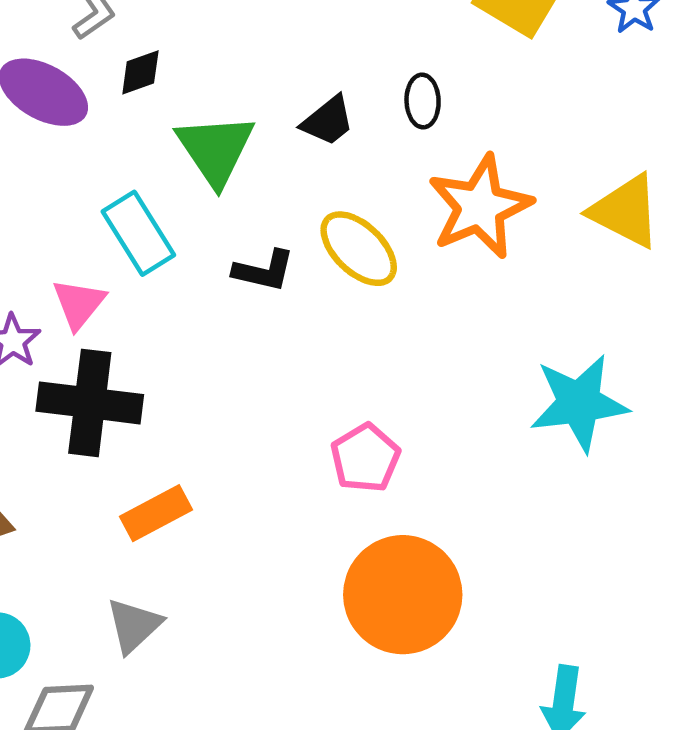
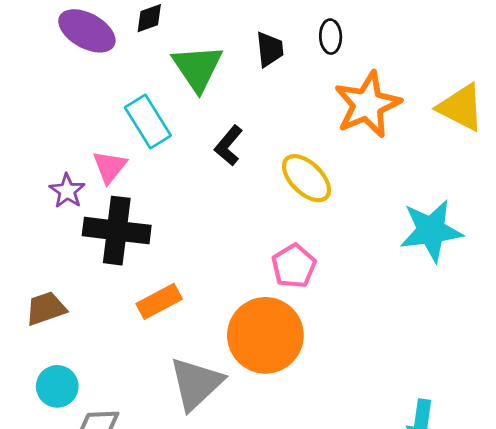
black trapezoid: (328, 121) -> (270, 49), turned -57
yellow ellipse: (359, 249) -> (306, 178), moved
black L-shape: (264, 271) -> (229, 146), turned 117
orange circle: (403, 595) -> (265, 335), moved
gray triangle: (134, 626) -> (196, 384), moved, size x1.5

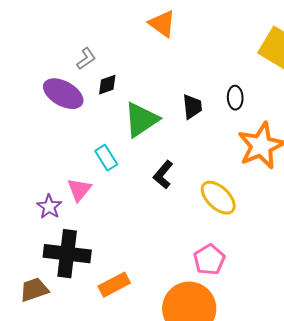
green triangle: (197, 68) -> (141, 120), turned 30
cyan rectangle: (148, 122) -> (106, 158), size x0.7
black cross: (117, 231) -> (67, 254), moved

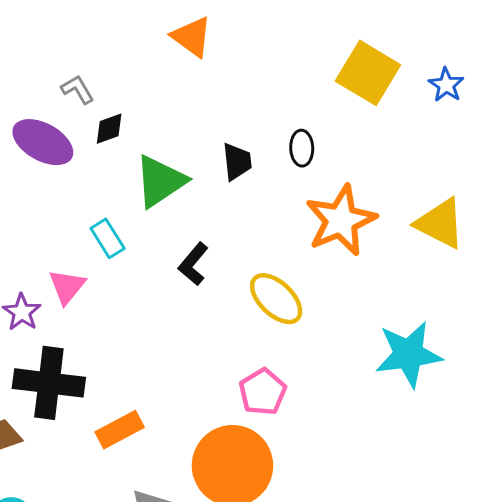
gray L-shape: (86, 59) -> (77, 89), turned -85

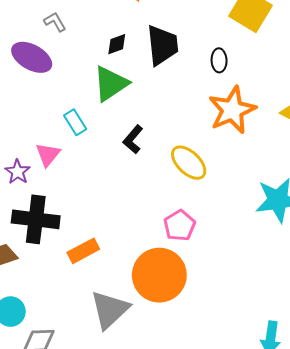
black diamond: (109, 129) -> (117, 44), moved
black ellipse: (302, 148) -> (219, 60), moved
black trapezoid: (237, 162) -> (162, 45), moved, size x1.6

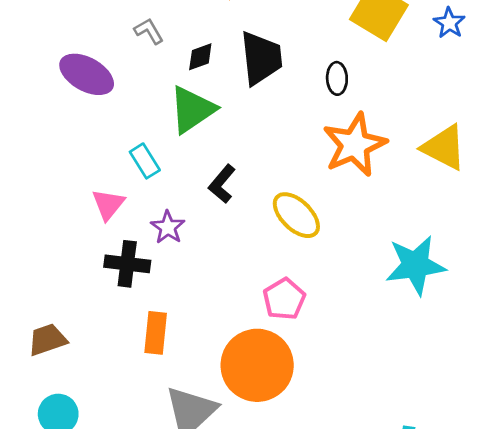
gray L-shape: (55, 22) -> (149, 31), moved
purple star: (17, 172) -> (168, 227), moved
black cross: (36, 219) -> (127, 264), moved, size x0.7
orange rectangle: (83, 251) -> (156, 333), turned -56

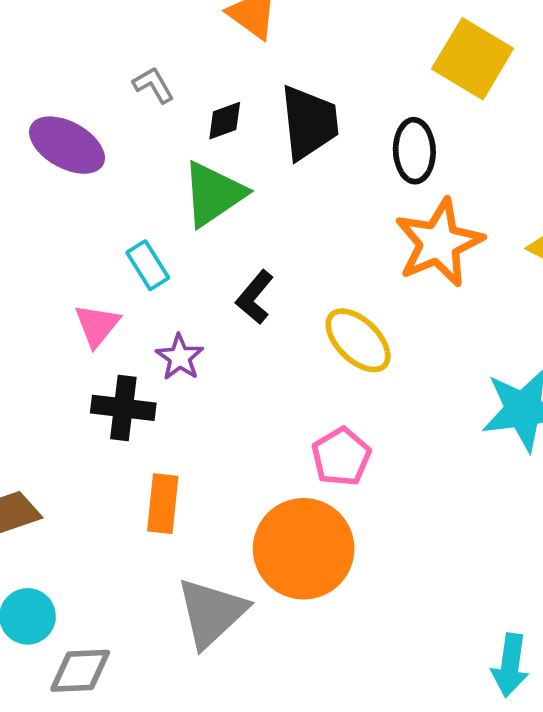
black ellipse: (337, 78) -> (414, 151), size x1.4

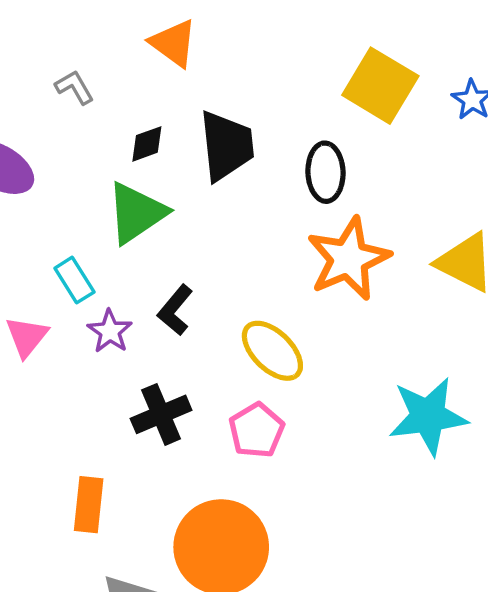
gray L-shape: (153, 85) -> (74, 87), moved
purple star: (180, 357) -> (110, 331), moved
black cross: (123, 408) -> (161, 414), moved, turned -30
pink pentagon: (341, 457) -> (257, 430), moved

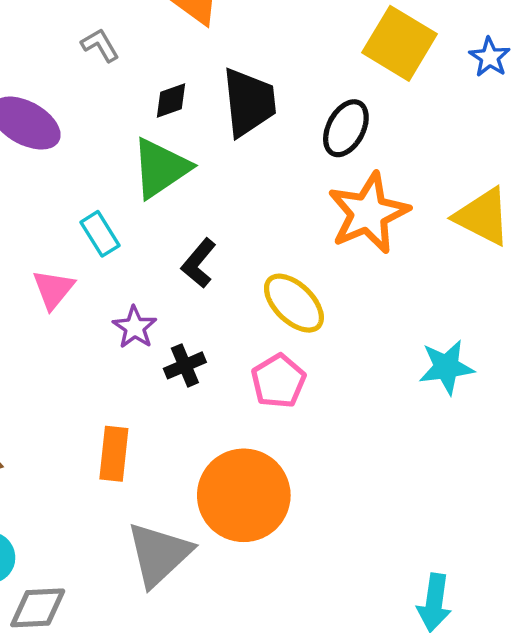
black ellipse: (325, 172) -> (346, 128), turned 30
purple star: (110, 331) -> (135, 327), moved
black cross: (161, 414) -> (185, 365), size x0.7
cyan star: (428, 416) -> (446, 367), size x0.7

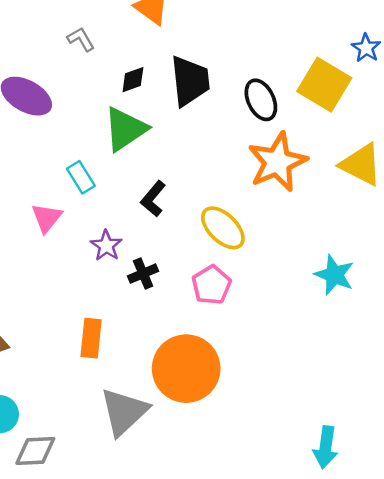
yellow square: (400, 43) -> (324, 85), moved
black ellipse: (346, 128) -> (261, 100), turned -54
cyan star: (446, 367) -> (334, 275), turned 30

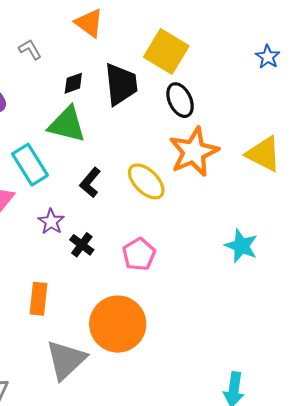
yellow square: (324, 85) -> (166, 51), moved
green triangle: (125, 129) -> (67, 124), turned 48
cyan rectangle: (81, 177) -> (30, 165), size x1.5
yellow ellipse: (223, 228) -> (146, 181), moved
black cross: (143, 274) -> (82, 245), turned -30

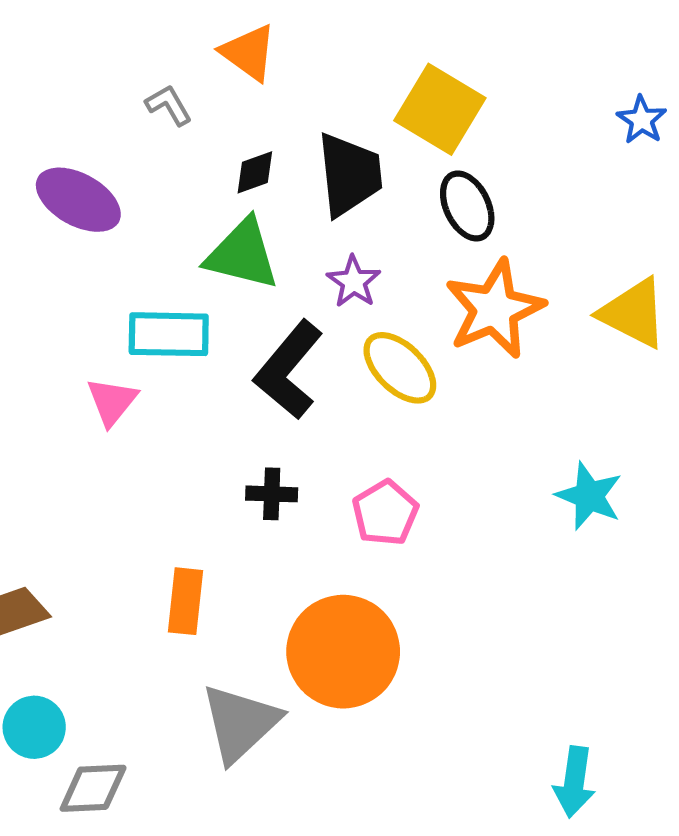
orange triangle: (89, 23) -> (249, 53), moved
cyan rectangle: (30, 165) -> (169, 334), turned -57
black L-shape: (90, 182) -> (289, 370), size x1.6
purple star: (51, 222) -> (354, 282), moved
black cross: (82, 245) -> (272, 494), turned -35

